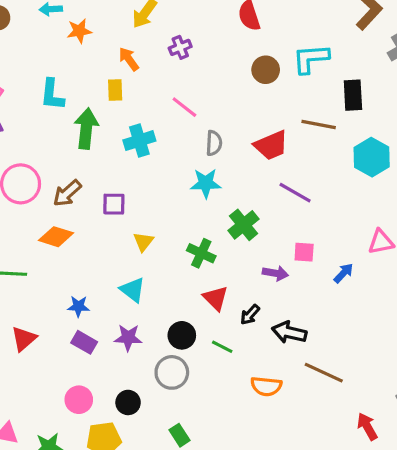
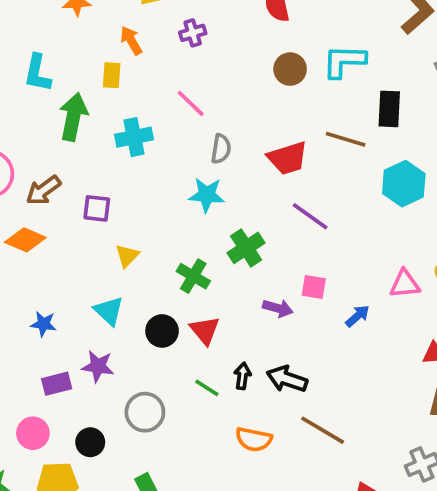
black arrow: (250, 315) -> (242, 376), moved, turned 140
black circle: (182, 335) -> (162, 331), moved
purple rectangle: (84, 342) -> (57, 384), moved, turned -50

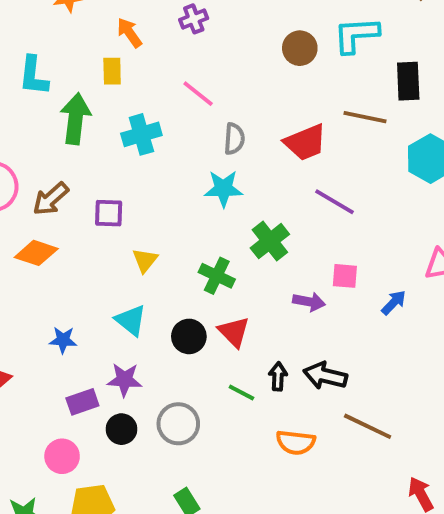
black circle: (90, 442) -> (121, 429), moved

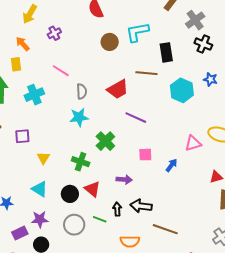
purple arrow: (309, 302) -> (124, 179), moved
gray circle: (178, 424) -> (74, 225), moved

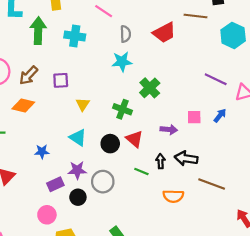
cyan cross: (34, 95) -> (75, 36), turned 30
purple line: (136, 118) -> (216, 79), moved
pink square: (145, 155) -> (194, 117), moved
gray circle: (74, 225) -> (103, 182), moved

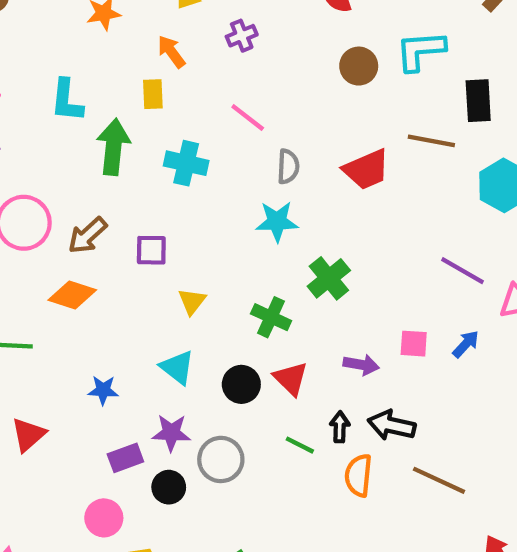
orange semicircle: (173, 196) -> (358, 475), moved, turned 90

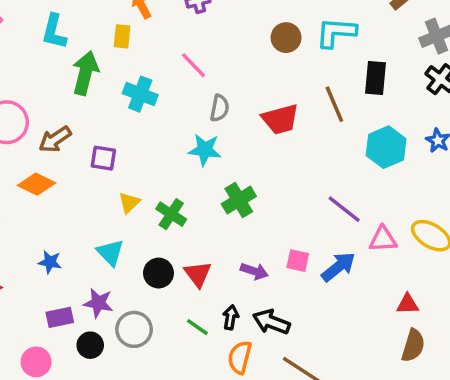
brown line: (431, 141) -> (334, 104), turned 48
green cross: (271, 317) -> (171, 214), moved
blue arrow: (466, 344) -> (338, 267), size x1.5

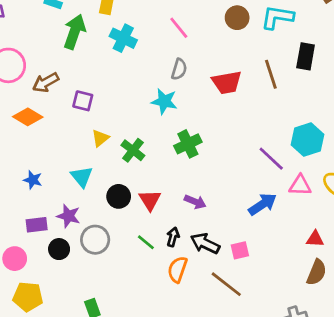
pink line: (194, 65) -> (179, 28), moved
cyan cross: (140, 94) -> (123, 38), moved
cyan hexagon: (386, 147) -> (307, 140), moved
pink square: (298, 261) -> (240, 250), moved, turned -30

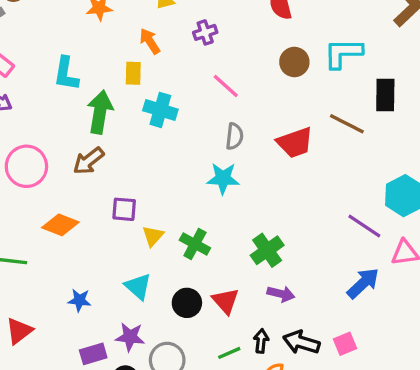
brown line: (271, 74) -> (347, 124), turned -36
brown arrow: (46, 82) -> (89, 161), moved
purple square: (83, 101) -> (124, 209), moved
green cross: (188, 144) -> (267, 250), moved
green line: (146, 242) -> (229, 353), turned -54

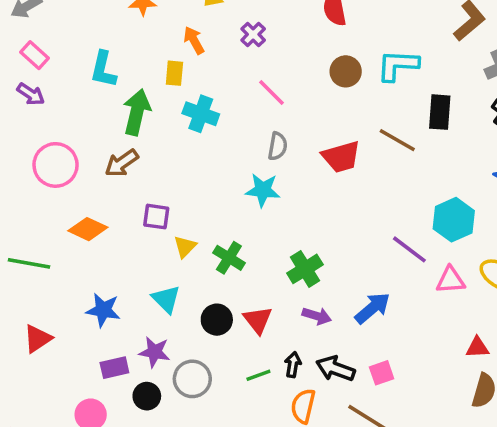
purple cross: (205, 32) -> (253, 34), turned -30
blue arrow: (363, 283) -> (372, 308), moved
blue star: (79, 300) -> (103, 310), size x1.4

